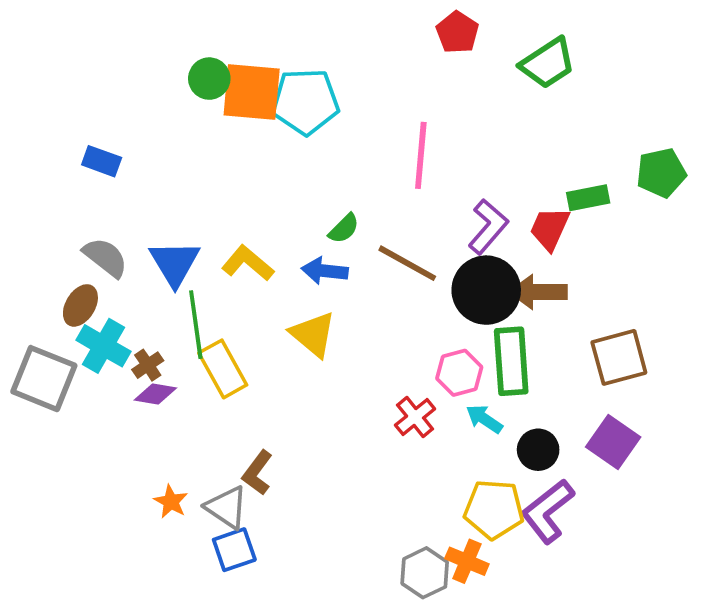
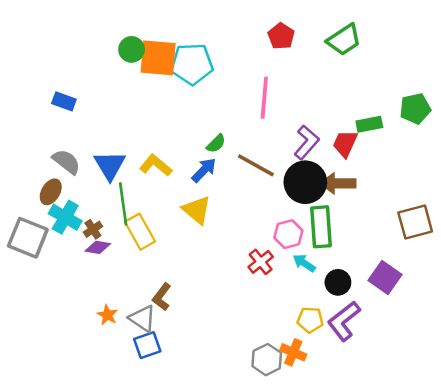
red pentagon: (457, 32) -> (281, 36), moved
blue arrow: (325, 271) -> (204, 170), turned 128
brown square: (619, 357) -> (415, 222), moved
yellow pentagon: (494, 509) -> (310, 320), size x0.7

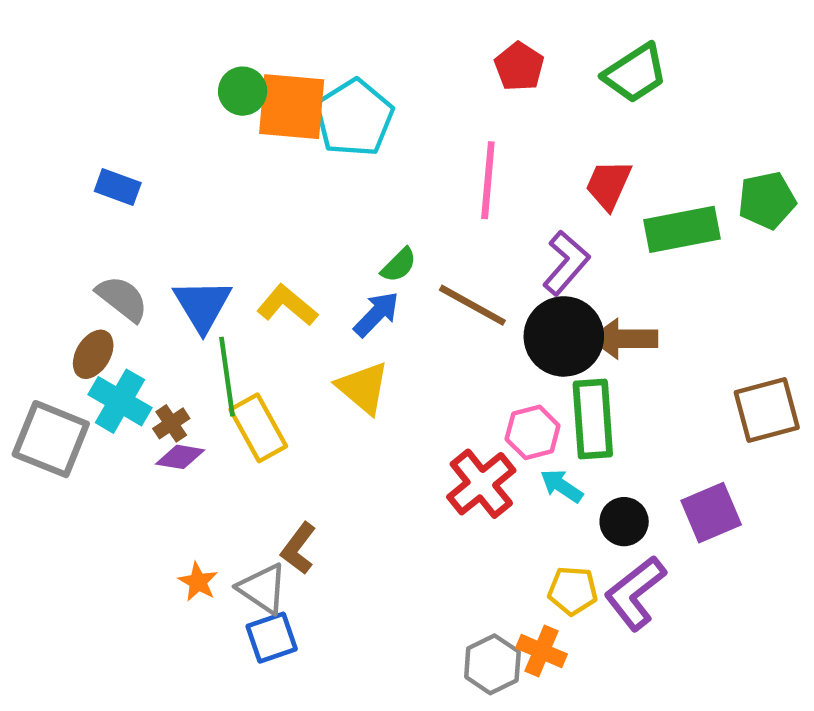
cyan pentagon: (192, 64) -> (354, 118), turned -30
green rectangle: (369, 124) -> (682, 229), size x1.5
red trapezoid: (345, 144) -> (608, 185), moved
red cross: (261, 262) -> (481, 484), size x1.4
purple square: (385, 278) -> (711, 513), turned 32

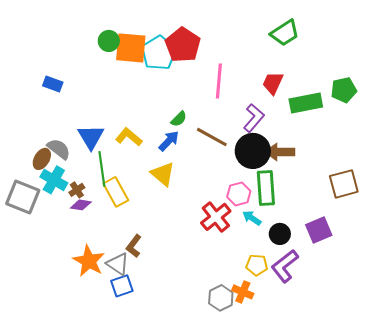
red pentagon: (519, 67) -> (183, 45), moved, size x1.6
gray semicircle: (122, 299) -> (59, 149), moved
orange star: (198, 582) -> (89, 261), size x1.8

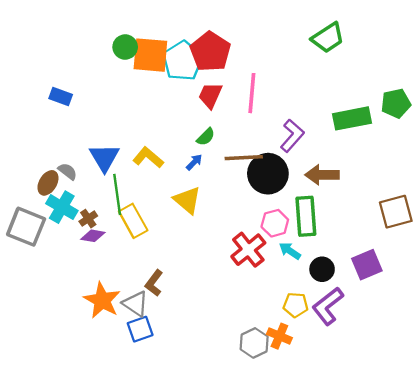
red trapezoid: (273, 83) -> (210, 95), moved
brown line: (212, 137) -> (244, 158), turned -32
blue arrow: (169, 141) -> (194, 162), size x0.7
gray semicircle: (59, 149) -> (68, 171), size x0.7
black circle: (253, 151) -> (268, 174), moved

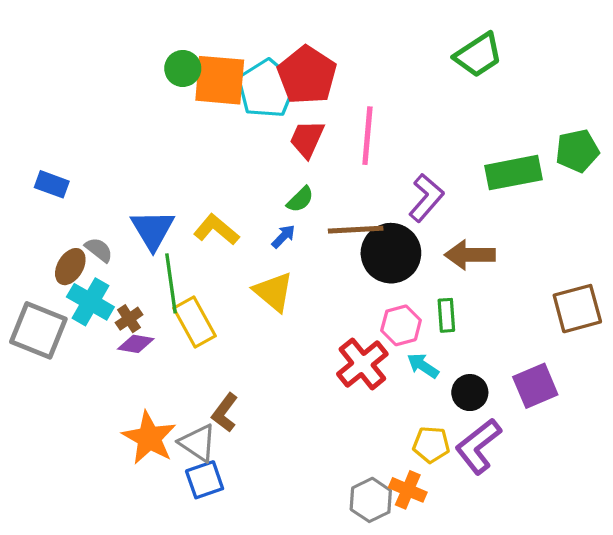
blue rectangle: (61, 97) -> (52, 184), moved
green rectangle: (306, 216) -> (446, 315), size x0.6

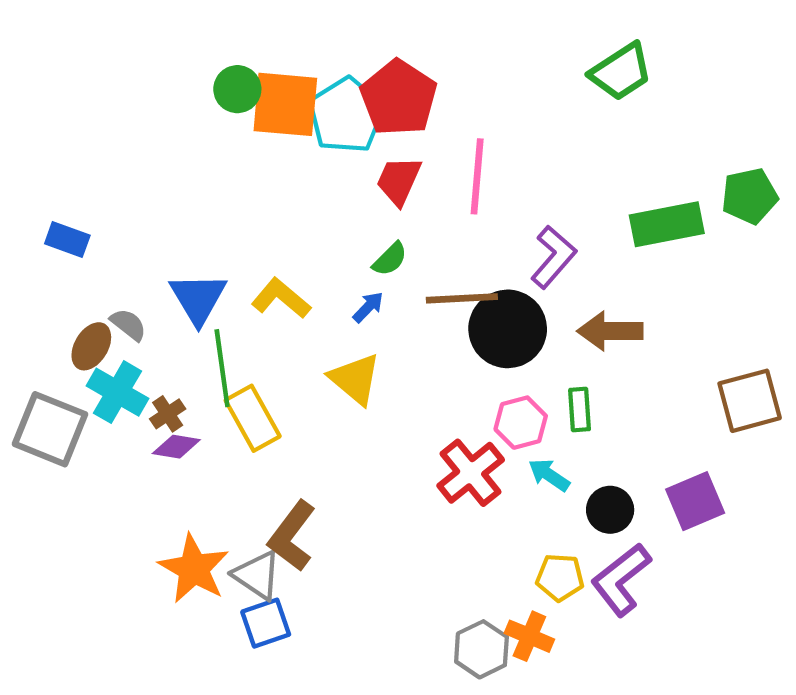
brown L-shape: (225, 413) -> (292, 536), size x1.4

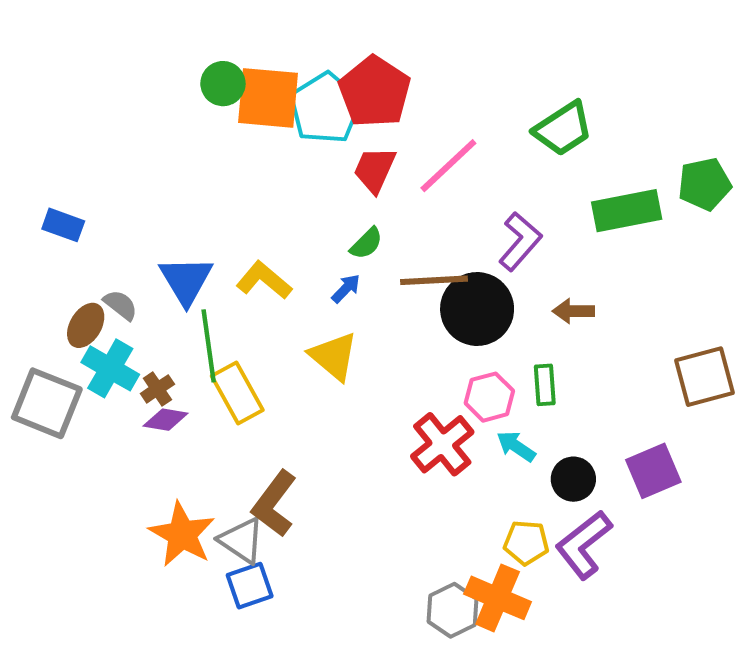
green trapezoid: (621, 72) -> (563, 129), moved
pink line: (477, 176) -> (448, 166), turned 42
brown arrow: (610, 331) -> (573, 311), size x0.7
orange cross: (529, 636) -> (498, 598), size x1.4

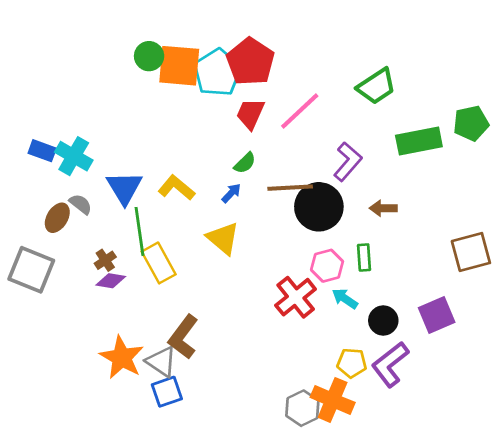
cyan cross: (110, 368) -> (74, 156), moved

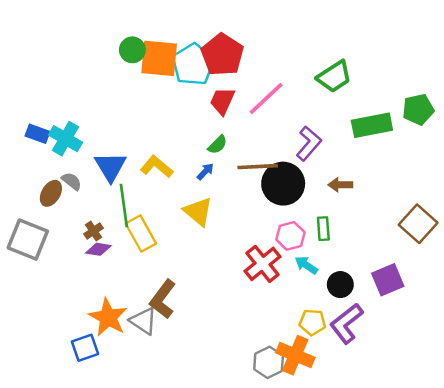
brown square: (471, 252) -> (418, 224), turned -33
blue square: (167, 392) -> (85, 348), moved

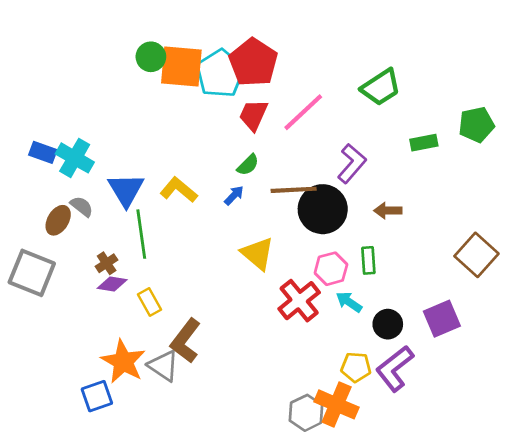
green rectangle: (372, 125) -> (424, 143), size x0.6
yellow triangle: (198, 212) -> (258, 253), moved
yellow rectangle: (141, 233) -> (150, 302), moved, size x0.7

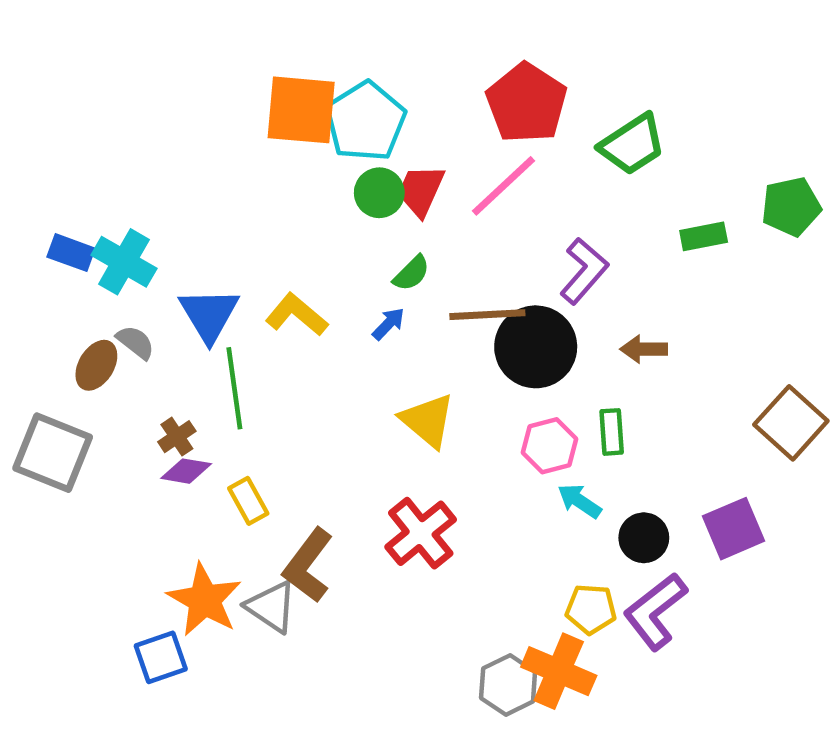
green circle: (151, 57) -> (379, 193), moved
red pentagon: (253, 62) -> (526, 103), moved
red cross: (299, 301) -> (421, 533), moved

